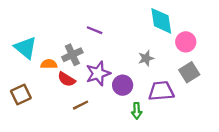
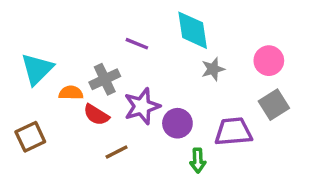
cyan diamond: (161, 21) -> (193, 30), moved
cyan triangle: (26, 48) -> (37, 69), turned 35
gray star: (146, 58) -> (213, 69), moved

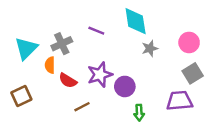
gray cross: (105, 79) -> (62, 44), moved
orange semicircle: (71, 93) -> (50, 65), turned -91
purple trapezoid: (233, 132) -> (180, 101), moved

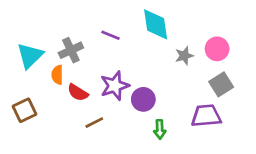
gray star: (150, 48) -> (184, 56), moved

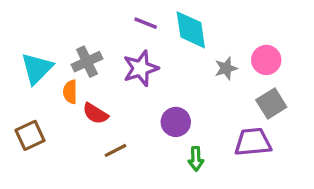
purple line: (111, 35) -> (146, 23), moved
purple star: (115, 86) -> (141, 68), moved

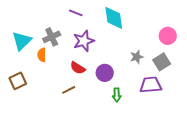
purple line: (146, 23) -> (76, 13), moved
pink circle: (266, 60) -> (168, 36), moved
gray star: (226, 68) -> (137, 57), moved
red semicircle: (95, 114) -> (78, 68), moved

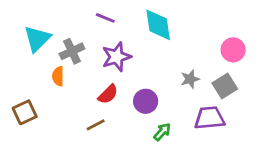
cyan triangle: (22, 41) -> (37, 39), moved
red semicircle: (78, 68) -> (108, 94), turned -77
green arrow: (117, 95) -> (162, 132), turned -136

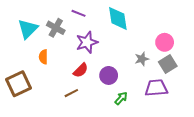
pink circle: (233, 50) -> (165, 42), moved
gray cross: (72, 51) -> (56, 28), moved, turned -36
brown square: (25, 112) -> (18, 84), size x1.4

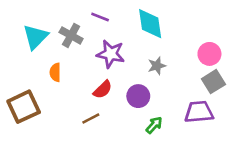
purple star: (87, 42) -> (111, 54), turned 30
gray star: (142, 59) -> (157, 66), moved

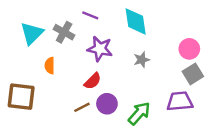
purple circle: (138, 96) -> (107, 104), moved
brown square: (24, 107) -> (21, 97), turned 32
green arrow: (154, 125) -> (139, 113), size x1.5

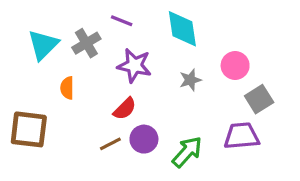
gray cross: (64, 32) -> (86, 43), turned 30
pink circle: (189, 49) -> (235, 66), moved

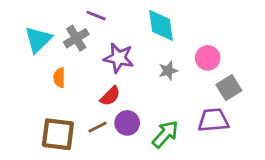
purple line: (122, 21) -> (96, 16), moved
brown square: (29, 129) -> (58, 134), moved

